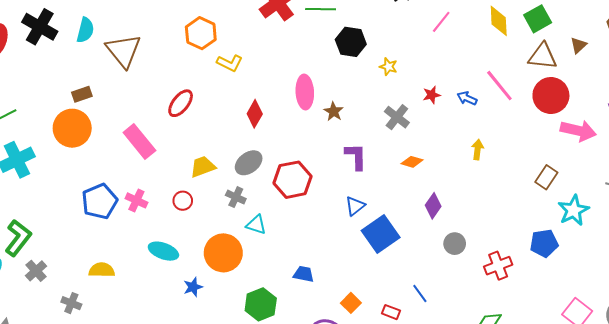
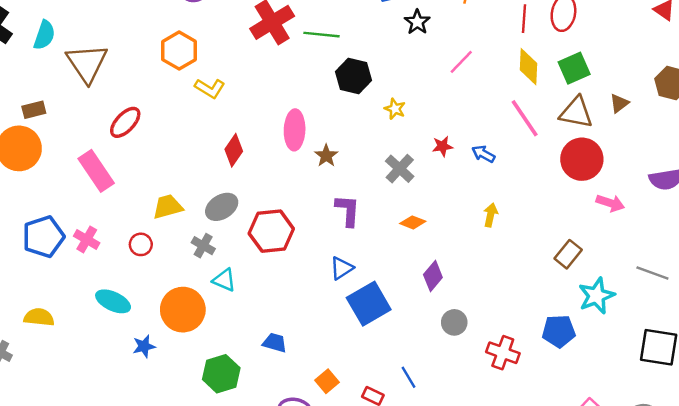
pink line: (499, 86) -> (525, 118), moved
red ellipse: (181, 103) -> (125, 122), moved
pink arrow: (578, 131) -> (610, 203), size x0.7
red cross: (498, 266) -> (503, 353), turned 36

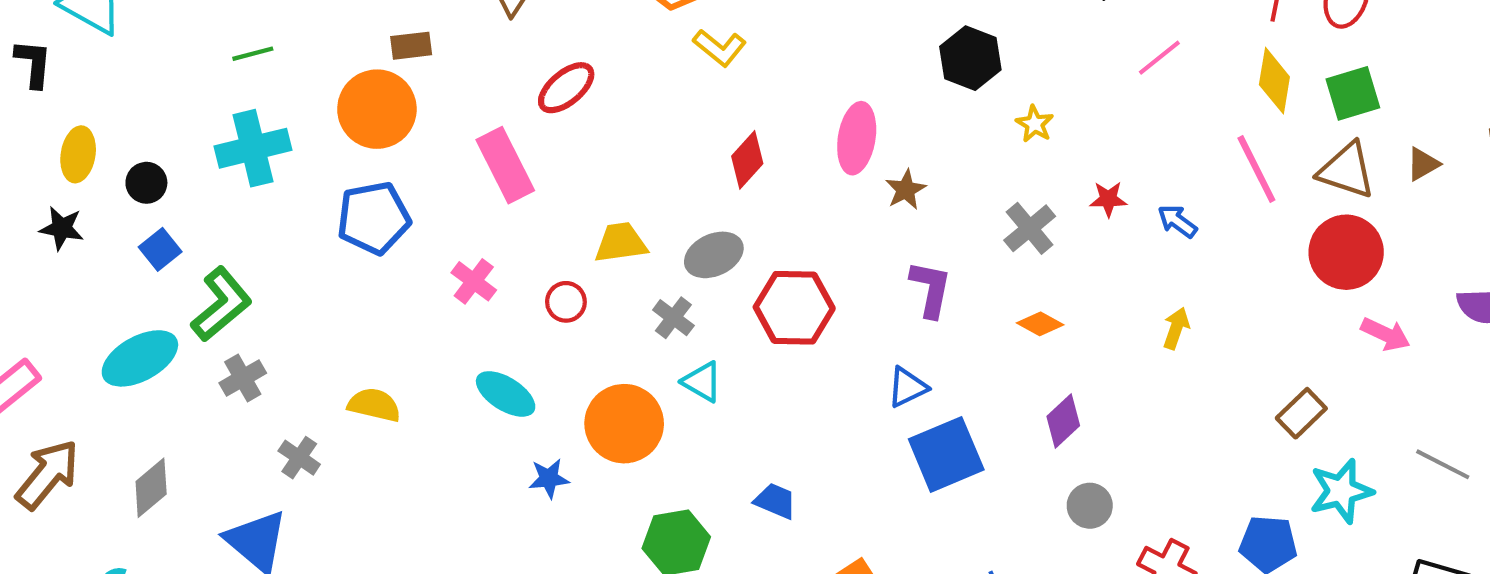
blue pentagon: (43, 237) -> (374, 218), moved

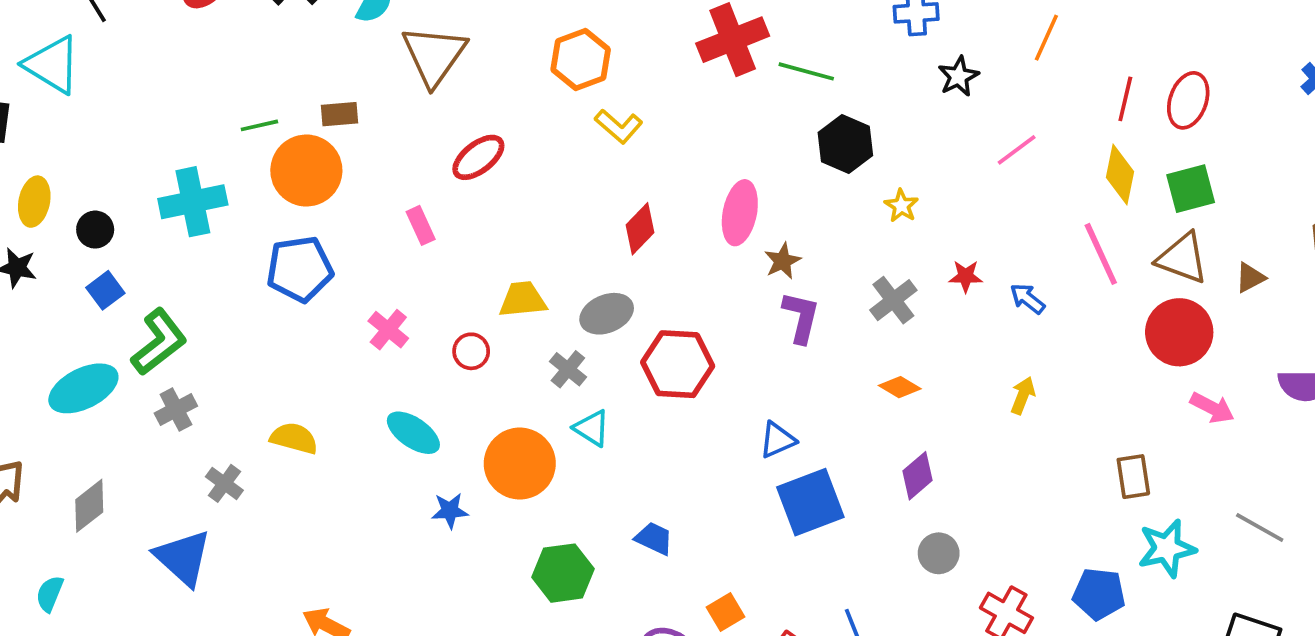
green line: (253, 54) -> (259, 125), moved
brown triangle: (1423, 164) -> (1250, 278), moved
pink rectangle: (505, 165) -> (421, 225), size x0.6
purple L-shape: (931, 289) -> (801, 317), moved
brown rectangle: (1301, 413) -> (1133, 477), turned -57

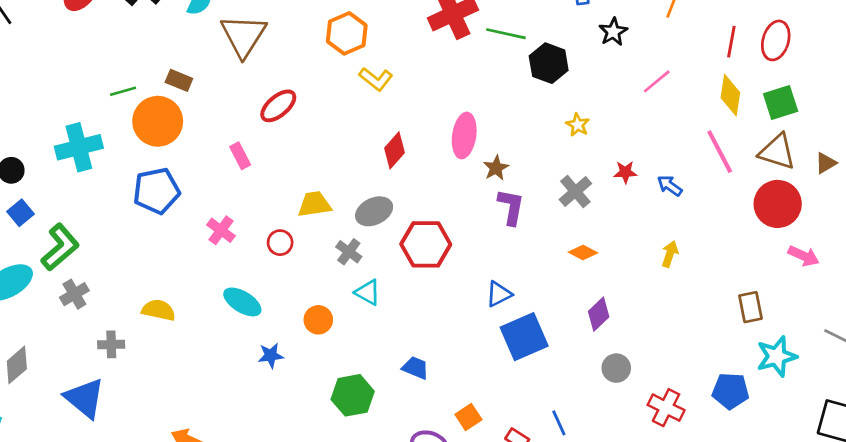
brown rectangle: (339, 114) -> (179, 80), turned 30
black hexagon: (845, 144) -> (549, 63), moved
orange circle: (520, 464) -> (318, 320), size x0.6
gray cross: (224, 483) -> (111, 344), turned -35

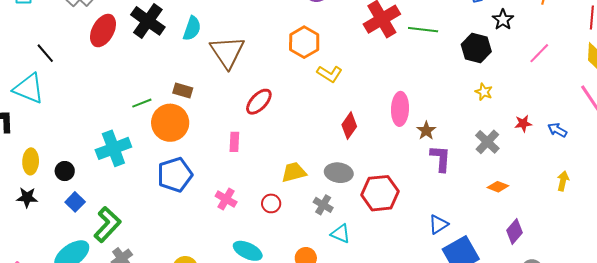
black hexagon: (549, 63) -> (476, 48), moved
pink rectangle: (240, 156) -> (234, 142), turned 36
gray ellipse: (374, 211) -> (339, 173), turned 40

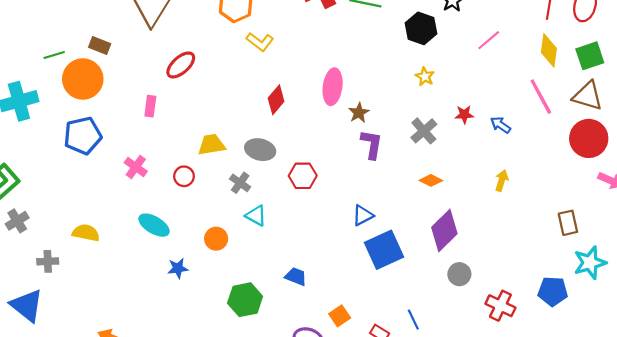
red hexagon: (380, 193) -> (303, 176), size x0.7
purple diamond: (514, 232) -> (444, 231), size x1.5

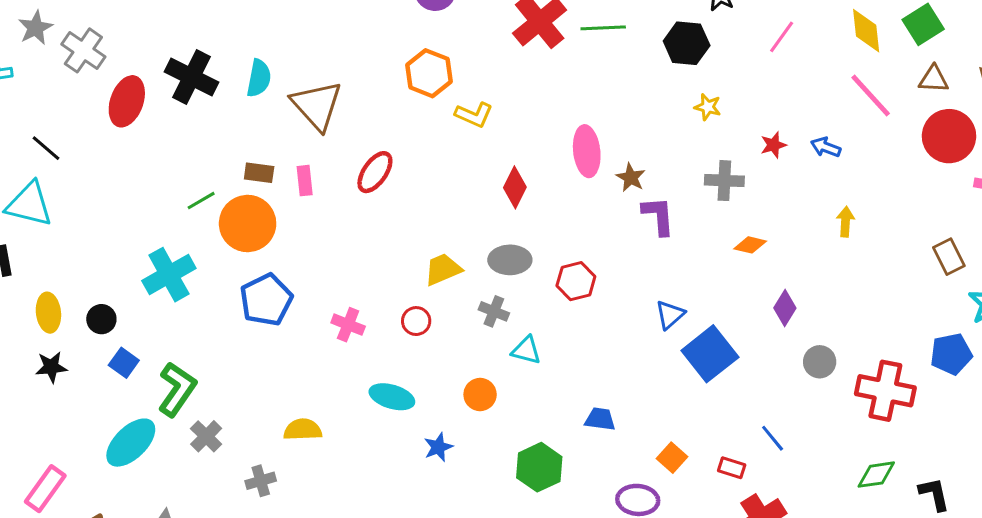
brown triangle: (588, 96) -> (934, 79), size x0.7
pink rectangle: (150, 106) -> (305, 181), moved
gray cross: (424, 131) -> (724, 181), turned -32
purple diamond: (444, 231) -> (785, 308), size x0.6
red cross: (500, 306) -> (885, 391), size x1.4

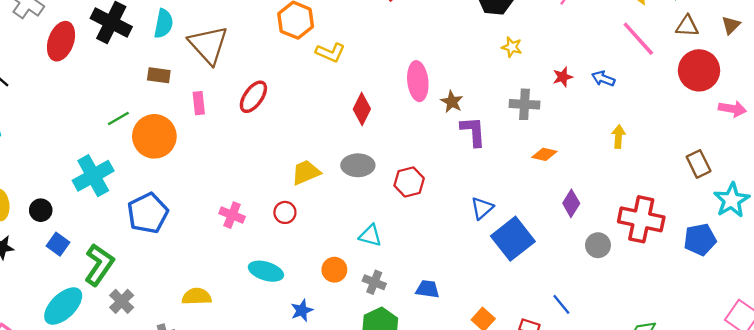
brown rectangle: (259, 173) -> (159, 75), moved
blue pentagon: (266, 300) -> (148, 213), moved
gray cross: (494, 311) -> (374, 282), moved
red cross: (885, 391) -> (641, 219), moved

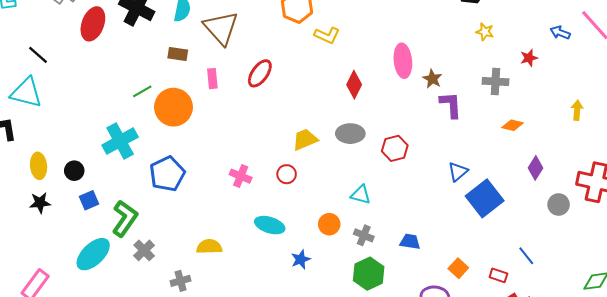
blue arrow: (603, 79) -> (560, 33), moved
blue square: (58, 244) -> (89, 200), turned 30

